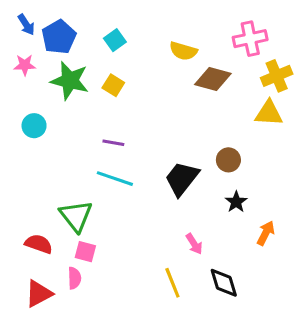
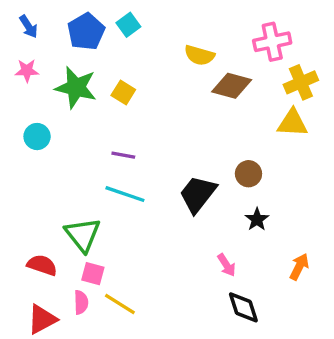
blue pentagon: (59, 37) -> (86, 32), moved
cyan square: (115, 40) -> (128, 25), moved
orange arrow: (266, 233) -> (299, 267), moved
pink arrow: (194, 244) -> (227, 265), moved
yellow line: (172, 283) -> (120, 304), moved, turned -36

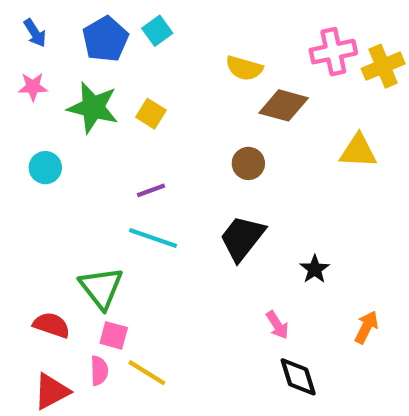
yellow cross: (301, 82) -> (383, 66), moved
purple line: (123, 155) -> (151, 190), turned -30
brown circle: (248, 174) -> (248, 163), moved

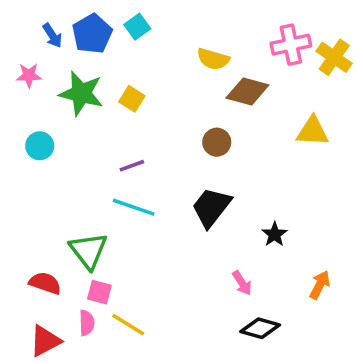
blue arrow: (35, 33) -> (52, 36), moved
yellow cross: (383, 66) -> (334, 57), turned -32
black diamond: (298, 377) -> (260, 328), turned -57

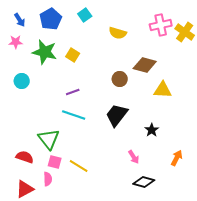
cyan square: (137, 27) -> (85, 15), moved
blue arrow: (52, 36) -> (20, 20), moved
brown diamond: (247, 92) -> (145, 65), moved
yellow triangle: (312, 131) -> (163, 90), moved
yellow line: (128, 325) -> (79, 166), moved

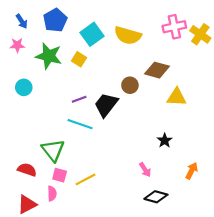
cyan square: (85, 15) -> (92, 34), moved, size x1.5
yellow semicircle: (118, 33) -> (128, 35), size x1.4
black trapezoid: (117, 115) -> (106, 105), moved
yellow line: (79, 166) -> (86, 179), turned -60

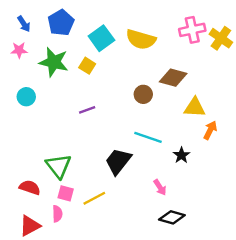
black trapezoid: (106, 105) -> (118, 161), moved
cyan line: (80, 124) -> (148, 137), moved
orange arrow: (192, 171) -> (210, 130), moved

